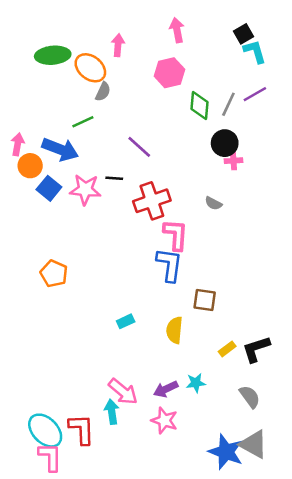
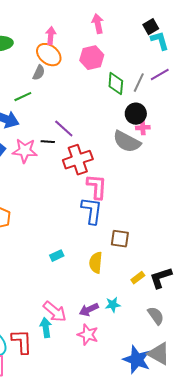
orange ellipse: (90, 68) -> (49, 55), moved
purple line: (139, 147) -> (64, 129), moved
gray semicircle: (213, 203) -> (127, 142), moved, size x2.0

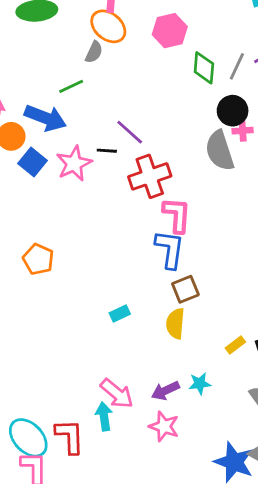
gray semicircle: (127, 142) -> (220, 151), turned 44
pink star: (25, 151) -> (74, 164), turned -30
brown square: (120, 239) -> (185, 289), moved, turned -30

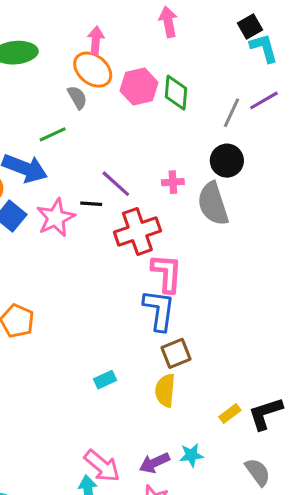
pink hexagon: (170, 31) -> (139, 87), moved
gray semicircle: (94, 52) -> (77, 97), turned -55
green diamond: (204, 68) -> (176, 93), moved
pink cross: (243, 131) -> (173, 182), moved

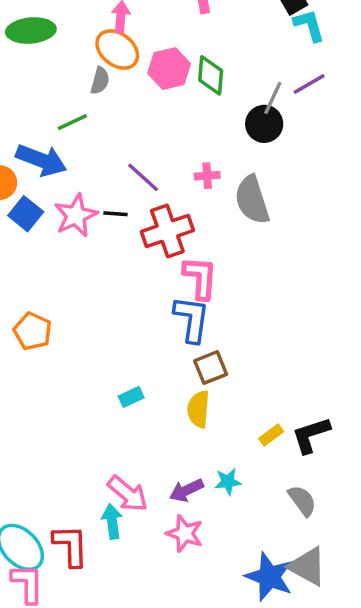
gray semicircle: (77, 97) -> (100, 81), turned 45
black circle: (227, 161) -> (264, 124), moved
black line: (91, 204) -> (116, 214), moved

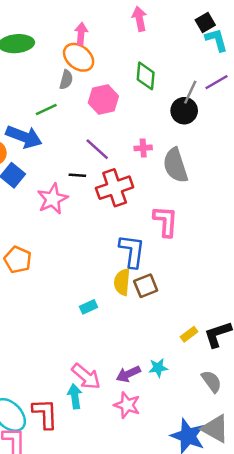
pink hexagon: (169, 69) -> (103, 100), moved
pink star: (76, 215) -> (53, 199), moved
pink L-shape: (200, 278) -> (166, 221), moved
yellow semicircle: (199, 409) -> (122, 282), moved

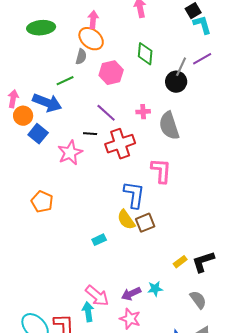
yellow semicircle: (122, 282) -> (126, 220), turned -40

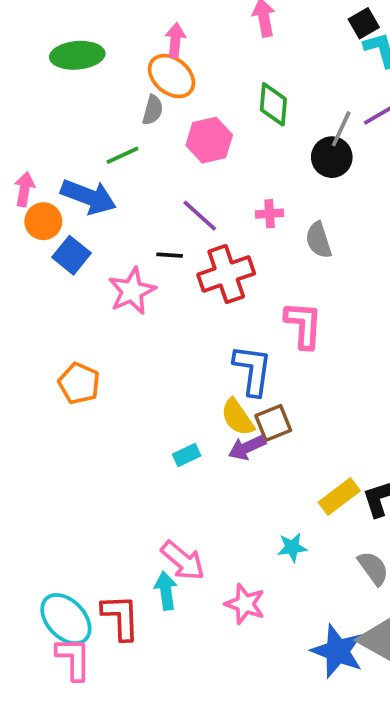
gray semicircle: (169, 126) -> (319, 240), size x0.7
yellow rectangle: (180, 262) -> (339, 496), size x1.5
purple arrow: (131, 294) -> (247, 447), moved

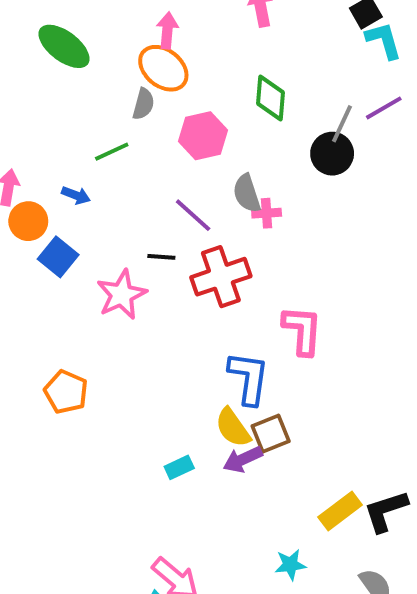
green ellipse: (77, 55) -> (64, 46), turned 42
blue arrow: (89, 197) -> (76, 195), size x0.5
gray semicircle: (319, 240) -> (247, 193), moved

